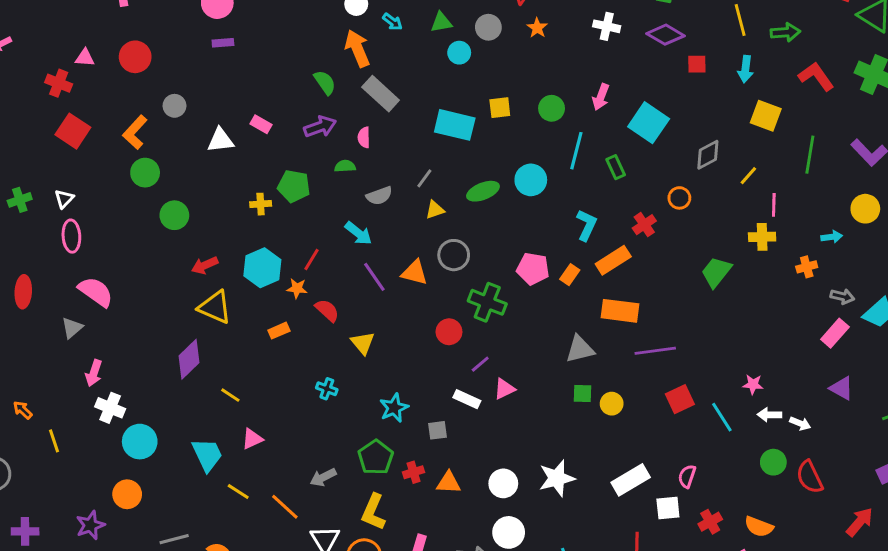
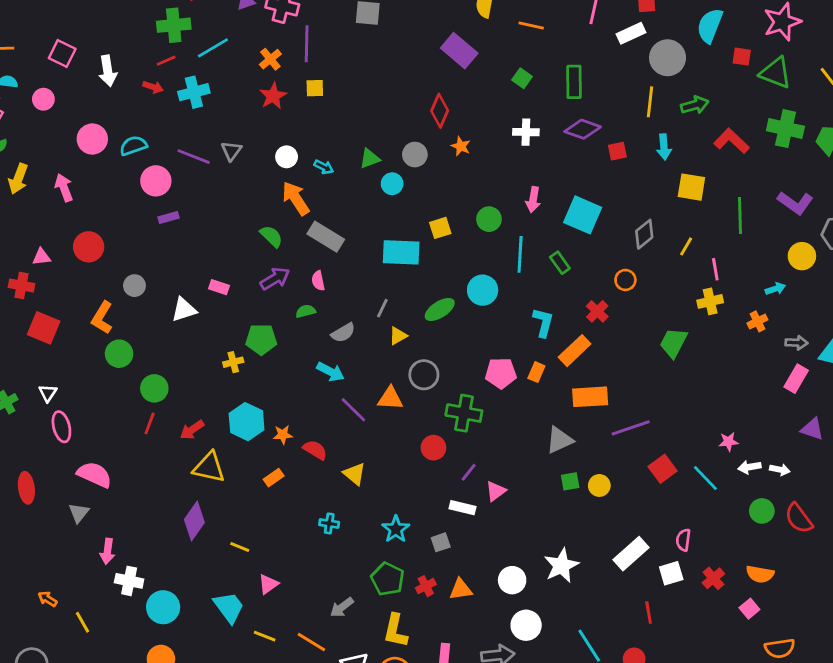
yellow line: (740, 20) -> (650, 102), turned 32
red line: (312, 259) -> (150, 423), moved

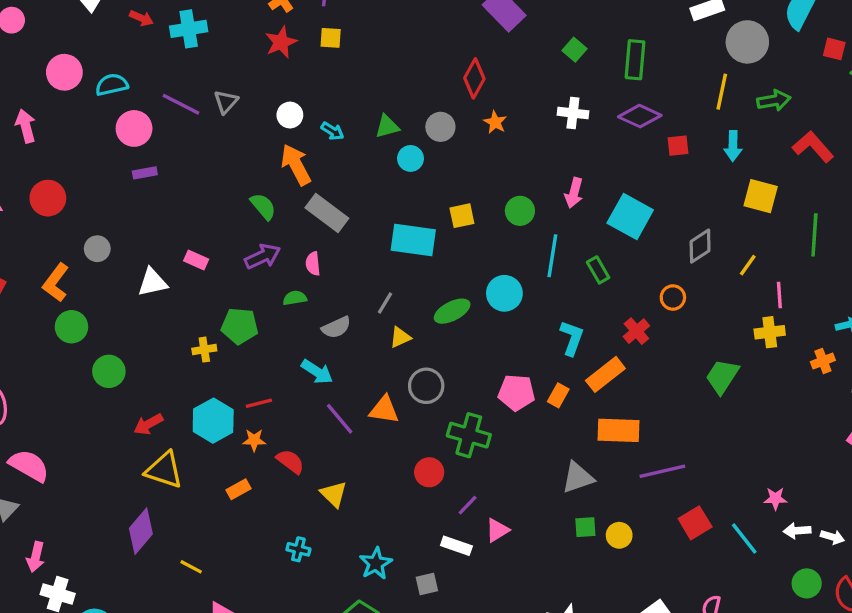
red line: (150, 423) -> (259, 403), moved, turned 50

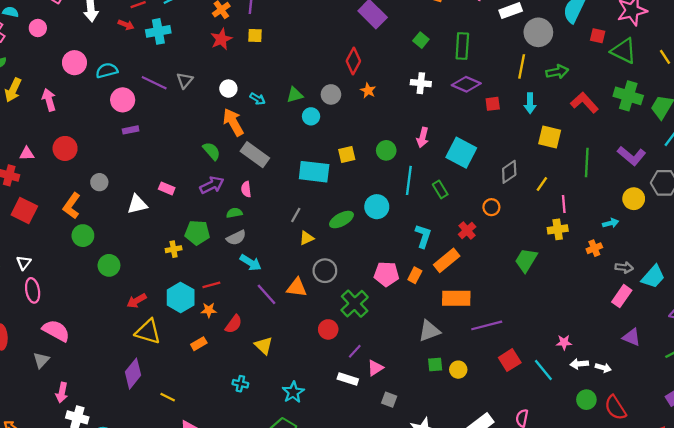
gray semicircle: (336, 327) -> (236, 238), moved
green cross: (469, 435) -> (355, 304), turned 32
red semicircle: (290, 461) -> (234, 324), turned 90
gray square: (427, 584) -> (389, 400), moved, turned 35

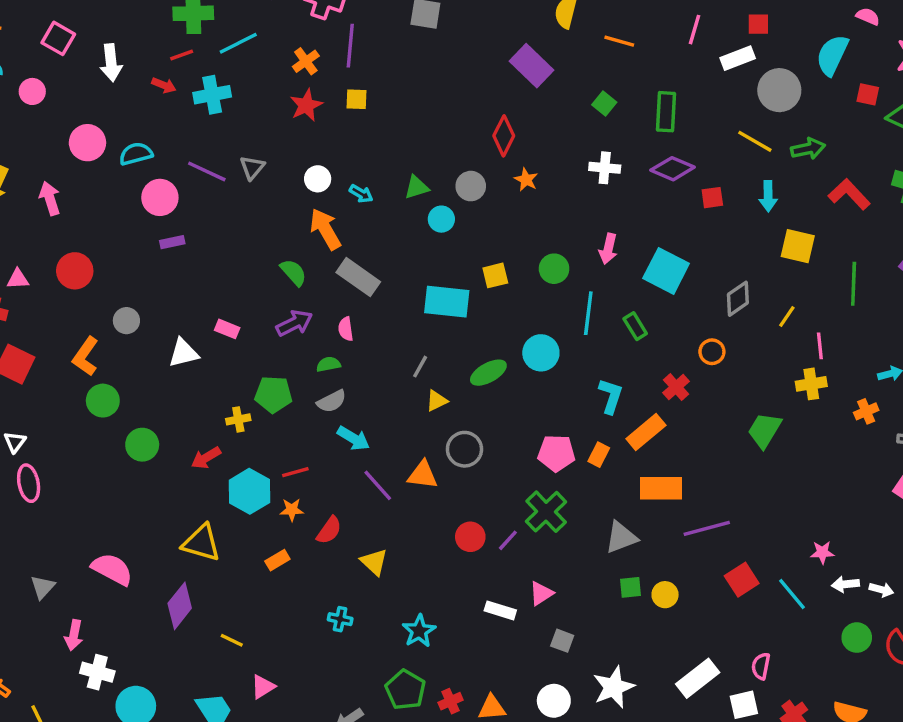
yellow line: (522, 66) -> (755, 141), turned -70
red arrow: (137, 301) -> (206, 458), moved
green cross: (355, 304) -> (546, 512), moved
pink semicircle: (56, 331) -> (112, 569), moved
purple line: (355, 351) -> (508, 540), moved

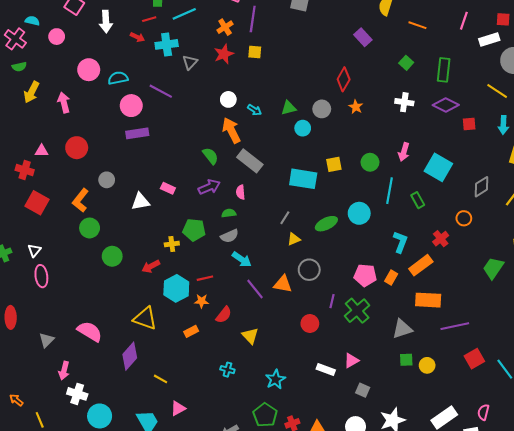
purple rectangle: (532, 66) -> (363, 37), size x0.7
gray triangle: (252, 167) -> (190, 62), moved
purple rectangle: (172, 242) -> (137, 133), size x1.5
purple line: (508, 540) -> (332, 301), moved, turned -32

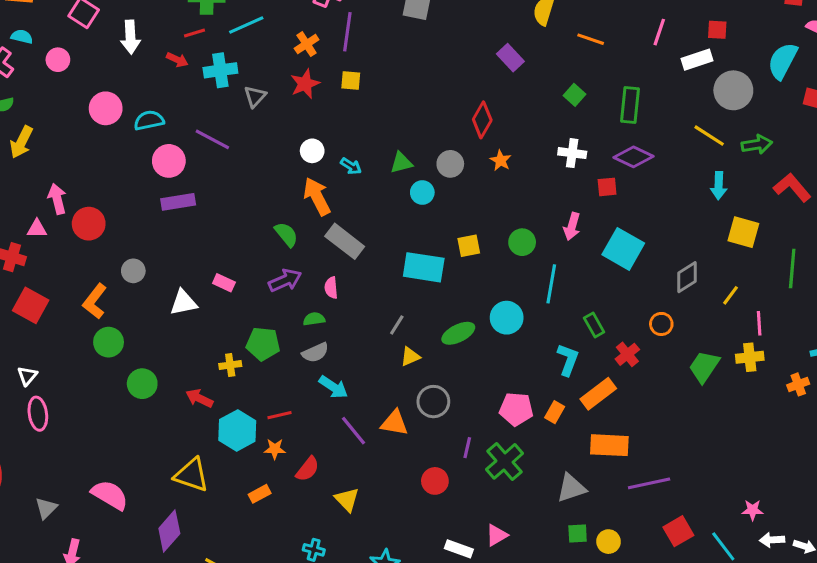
pink arrow: (64, 103) -> (57, 199), moved
red square: (469, 124) -> (607, 187), moved
green rectangle: (418, 200) -> (594, 325), moved
red arrow: (151, 266) -> (199, 398), turned 54
green trapezoid: (493, 268) -> (704, 367), moved

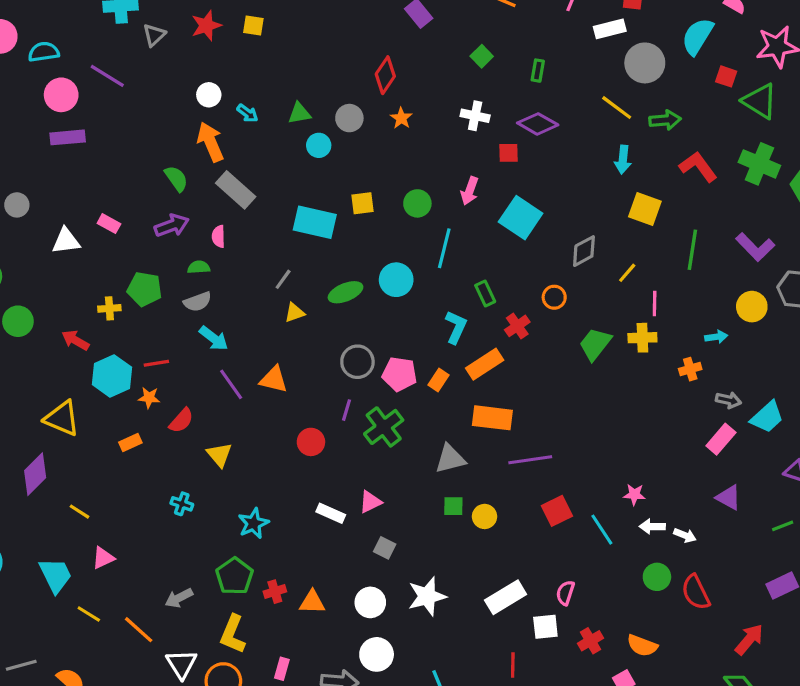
green rectangle: (630, 105) -> (538, 71), size x0.6
gray circle: (433, 402) -> (357, 362), moved

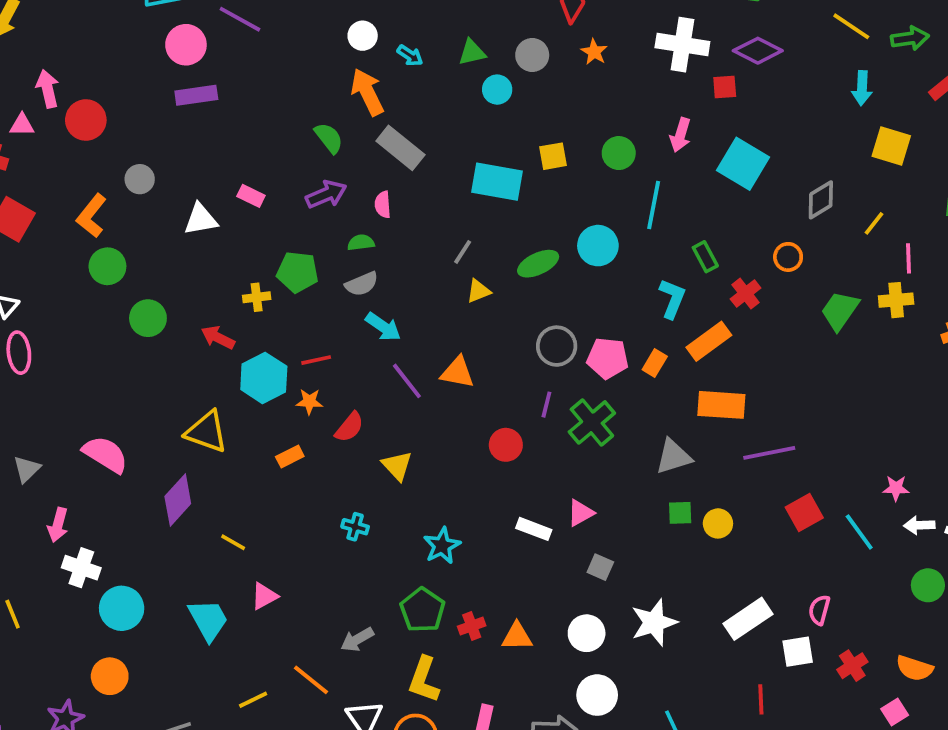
white cross: (475, 116) -> (682, 45), size x1.5
yellow line: (89, 614) -> (253, 700), moved, turned -55

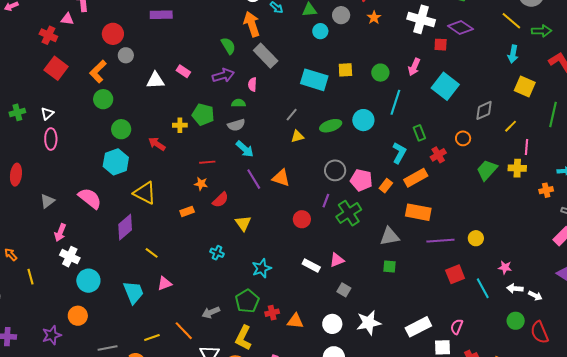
red circle: (86, 120) -> (113, 34), moved
cyan hexagon: (264, 378) -> (116, 162), moved
yellow circle: (718, 523) -> (476, 238), moved

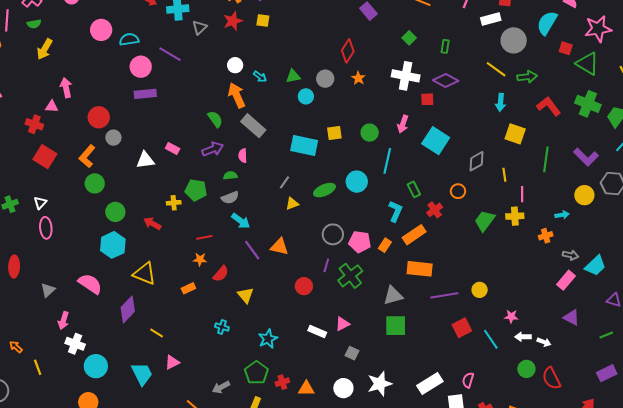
yellow line: (511, 126) -> (504, 175), turned -48
green square: (389, 267) -> (396, 326), size x1.6

